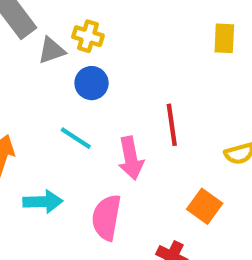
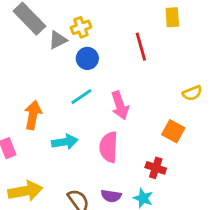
yellow cross: (88, 36) -> (81, 27), turned -30
red line: (172, 125) -> (141, 47), moved
cyan line: (76, 138) -> (81, 97), turned -60

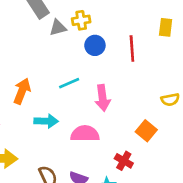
blue circle: (87, 58) -> (95, 45), moved
pink semicircle: (109, 147) -> (85, 134), turned 76

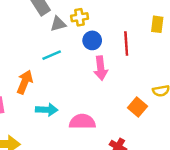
cyan line: (69, 83) -> (52, 55), moved
pink arrow: (103, 98) -> (101, 68), moved
orange square: (146, 131) -> (138, 107), moved

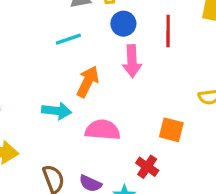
orange arrow: (25, 82) -> (88, 82), moved
orange square: (138, 107) -> (171, 130), moved, turned -30

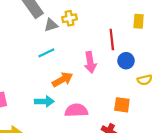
blue circle: (123, 24) -> (126, 61), moved
orange arrow: (88, 82) -> (63, 80), turned 42

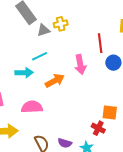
cyan arrow: (44, 101) -> (24, 73), moved
orange square: (122, 105) -> (110, 113), moved
pink semicircle: (76, 110) -> (32, 107), moved

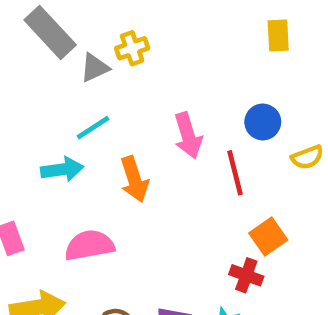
red line: (100, 43) -> (235, 173), moved
orange arrow: (55, 81) -> (134, 179), turned 108
orange square: (110, 113) -> (268, 237), turned -35

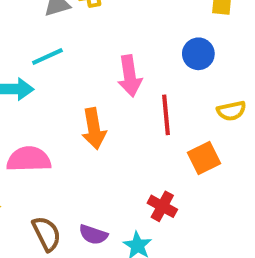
blue circle: (263, 122) -> (198, 54), moved
orange arrow: (134, 179) -> (94, 129), moved
orange square: (268, 237) -> (204, 158), moved

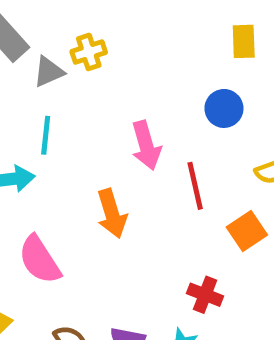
cyan line: (47, 57) -> (46, 135), turned -52
pink semicircle: (29, 159) -> (40, 260), turned -114

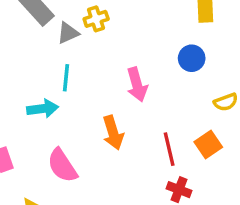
red line: (195, 186) -> (169, 149), moved

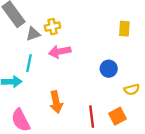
blue circle: (192, 58) -> (109, 69), moved
pink arrow: (137, 85) -> (60, 52), moved, turned 90

